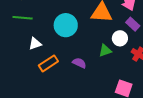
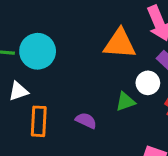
cyan circle: (66, 25) -> (38, 51), moved
orange rectangle: (48, 63) -> (39, 121), turned -54

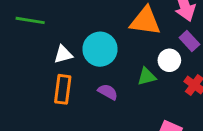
cyan circle: (38, 51) -> (100, 49), moved
white triangle: (18, 91) -> (63, 54), moved

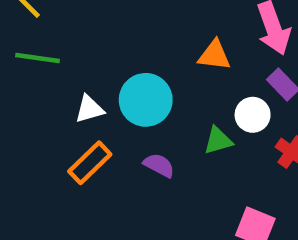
orange triangle: (145, 21) -> (214, 55), size x0.7
orange rectangle: (63, 89) -> (90, 163), turned 40

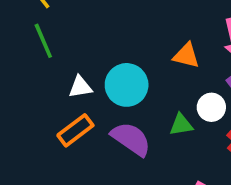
green line: (37, 58) -> (43, 41), turned 52
purple semicircle: (159, 165) -> (131, 139), size x1.6

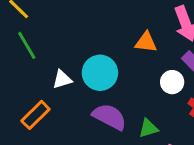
green triangle: (181, 125) -> (148, 128), moved
orange rectangle: (75, 130) -> (36, 115), moved

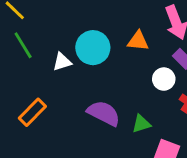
cyan circle: (100, 73) -> (93, 48), moved
white triangle: (62, 79) -> (62, 62), moved

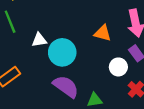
cyan circle: (93, 48) -> (62, 52), moved

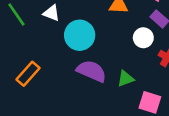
white triangle: (39, 40) -> (51, 13), moved, turned 42

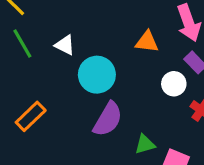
purple semicircle: (91, 71) -> (108, 119), turned 92
green triangle: (126, 79) -> (145, 144), moved

